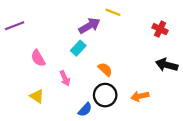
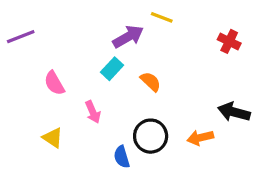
black arrow: (167, 65) -> (234, 112), moved
orange semicircle: (105, 69) -> (151, 82), moved
blue semicircle: (85, 110) -> (122, 157), turned 120

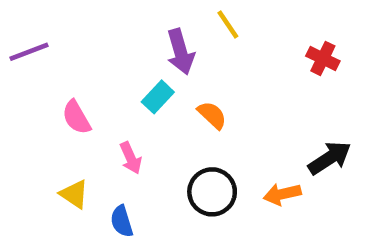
yellow line: (162, 17) -> (228, 25), turned 35
purple arrow: (128, 37) -> (180, 52), turned 104
black arrow: (234, 112) -> (330, 158), turned 132
blue semicircle: (122, 157) -> (122, 221), moved

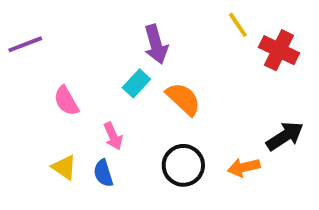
yellow line: (228, 25) -> (238, 25), moved
red cross: (323, 58) -> (279, 50), size x1.4
orange semicircle: (212, 115) -> (183, 99), size x1.4
blue semicircle: (122, 221) -> (103, 173), moved

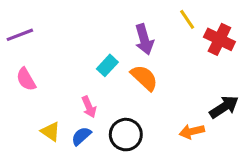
purple arrow: (156, 44) -> (144, 39), moved
pink semicircle: (66, 101) -> (26, 79), moved
black circle: (183, 165) -> (126, 135), moved
blue semicircle: (103, 173) -> (81, 136), turned 65

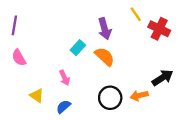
purple line: (20, 35) -> (14, 25), turned -60
black circle: (126, 135) -> (110, 98), moved
blue semicircle: (81, 136) -> (63, 107), moved

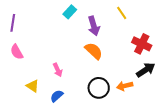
red cross: (159, 29) -> (142, 44), moved
cyan rectangle: (78, 48) -> (70, 12), moved

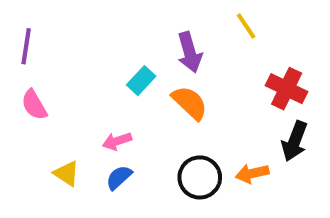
cyan rectangle: (70, 12) -> (141, 81), moved
pink arrow: (58, 70) -> (117, 141), turned 96
black arrow: (146, 70) -> (295, 141), turned 144
blue semicircle: (57, 96) -> (119, 177), moved

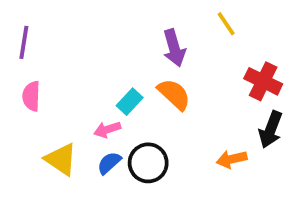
cyan rectangle: (141, 81) -> (130, 102), moved
pink semicircle: (34, 105) -> (31, 96), turned 32
yellow triangle: (67, 173) -> (61, 159), size x1.4
black circle: (200, 177) -> (148, 163), moved

